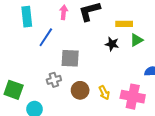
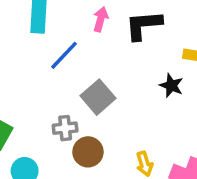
gray square: (70, 58) -> (98, 97), turned 36
brown circle: (80, 90) -> (88, 152), moved

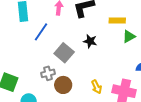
black star: (171, 86) -> (90, 41), moved

